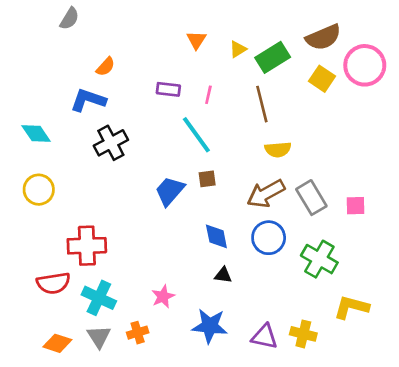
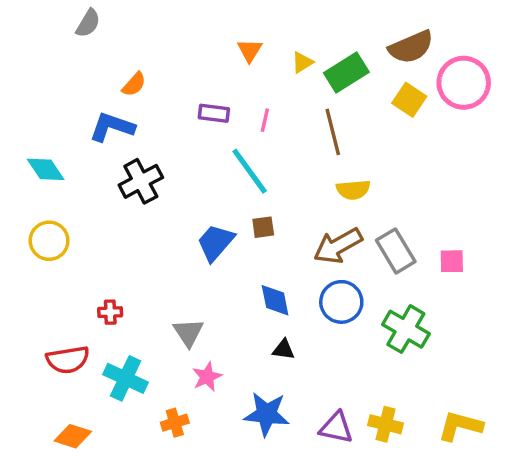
red cross: (87, 246) -> (110, 312), size x0.5
yellow L-shape: (351, 307) -> (460, 426), moved
gray triangle: (99, 337) -> (188, 333), moved

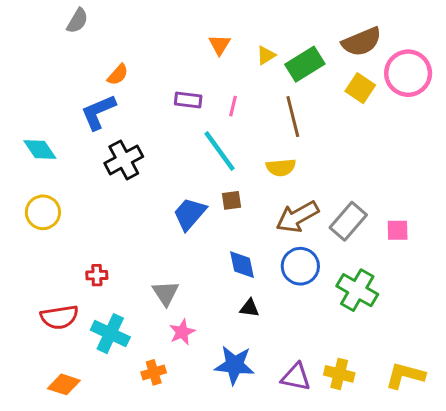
blue L-shape: (112, 127) -> (98, 112), turned -42
yellow semicircle: (353, 190) -> (281, 167), moved
gray rectangle: (396, 251) -> (348, 221), turned 72

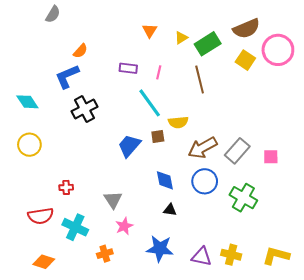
yellow semicircle: (281, 167) -> (178, 122), moved

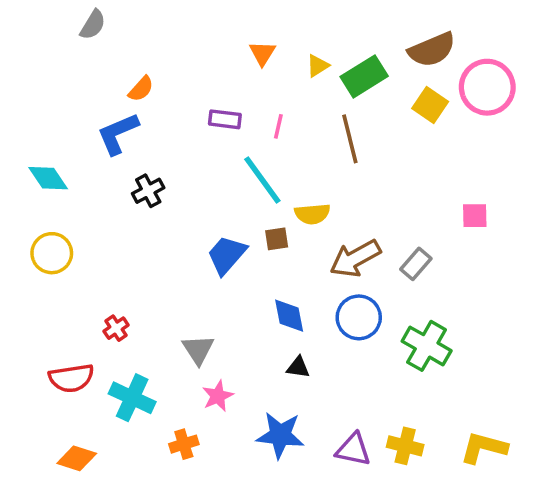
black cross: (84, 109) -> (148, 191), size x0.7
gray rectangle: (237, 151) -> (416, 264), size x0.7
pink square: (271, 157) -> (475, 216), moved
red cross: (66, 187) -> (116, 328), turned -32

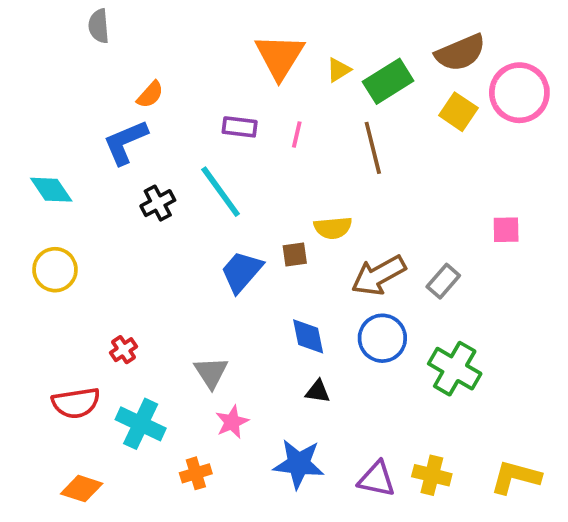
gray semicircle: (93, 25) -> (99, 26), turned 144
orange triangle: (262, 53) -> (280, 57), size x1.8
cyan line: (262, 180) -> (221, 192), moved

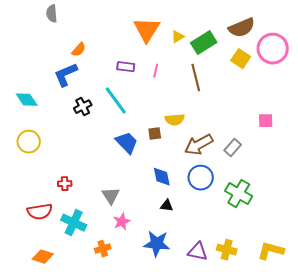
blue trapezoid: (242, 272) -> (127, 143), turned 95
red cross: (124, 350) -> (65, 184), turned 32

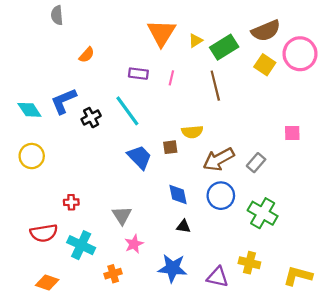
blue L-shape: (66, 75) -> (64, 101), moved
yellow cross: (227, 250) -> (249, 263), moved

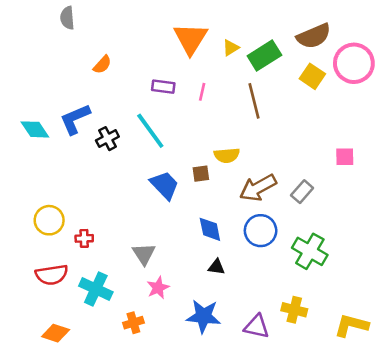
yellow circle: (32, 156) -> (49, 220), moved

